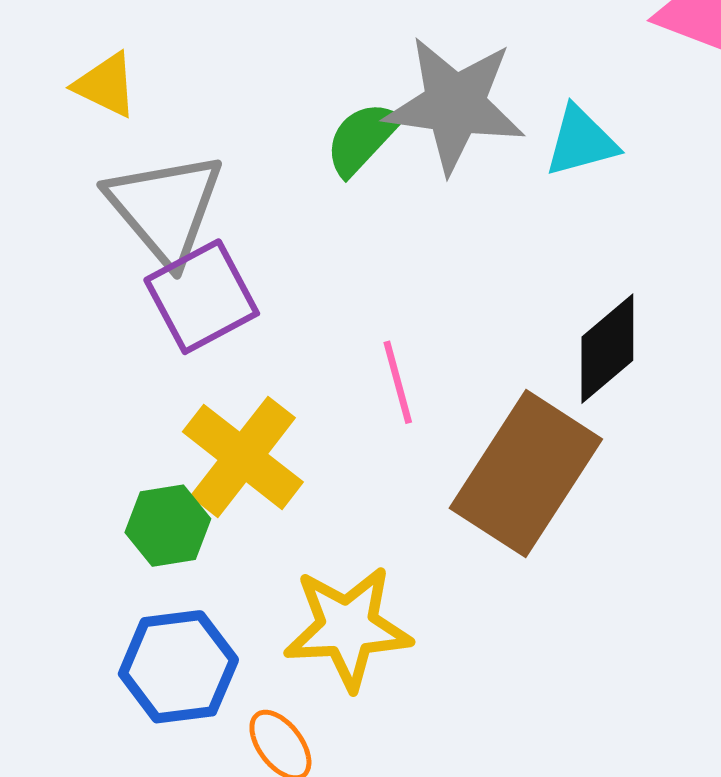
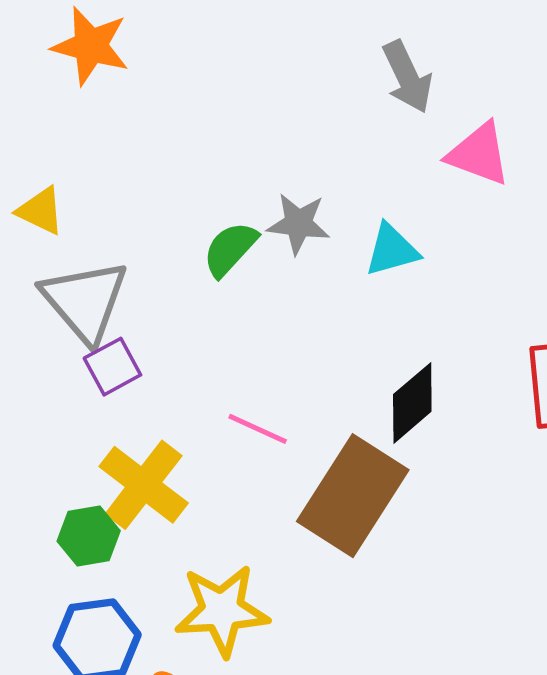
gray star: (455, 105) -> (298, 224), size x0.6
purple square: (202, 297) -> (112, 367), size x0.7
pink line: (398, 382) -> (258, 429), turned -50

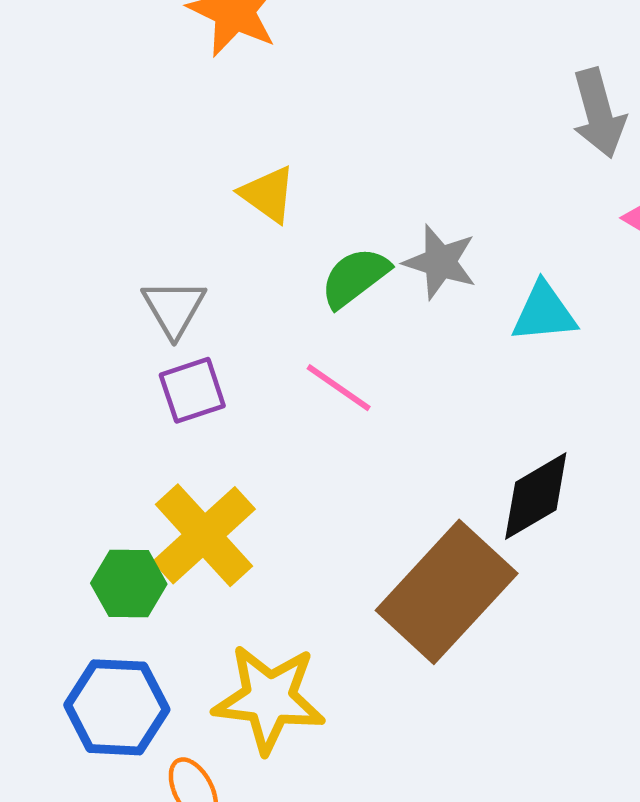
yellow triangle: (41, 211) -> (268, 194), moved
gray triangle: (85, 301) -> (174, 308), size x0.6
pink line: (258, 429) -> (339, 388), moved

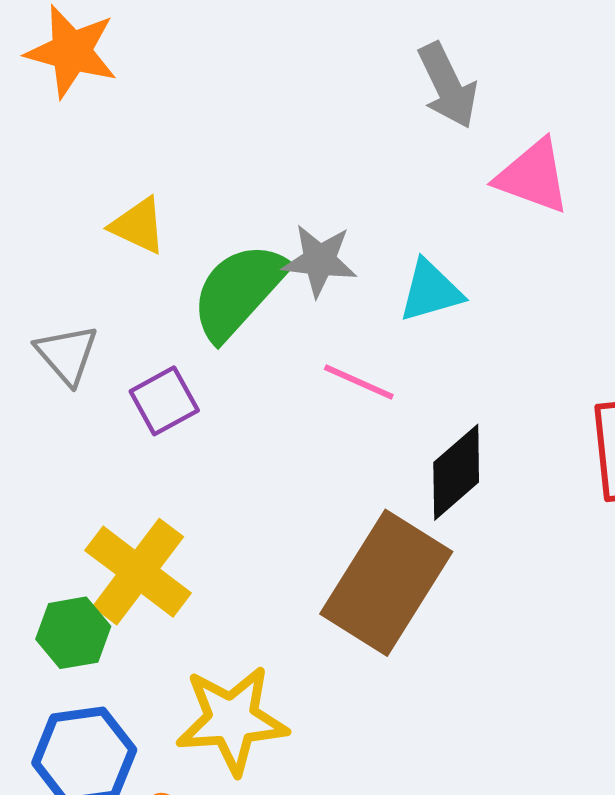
green semicircle: (355, 277) -> (239, 291), size x1.5
pink line: (339, 388) -> (359, 382), moved
purple square: (192, 390) -> (164, 401), moved

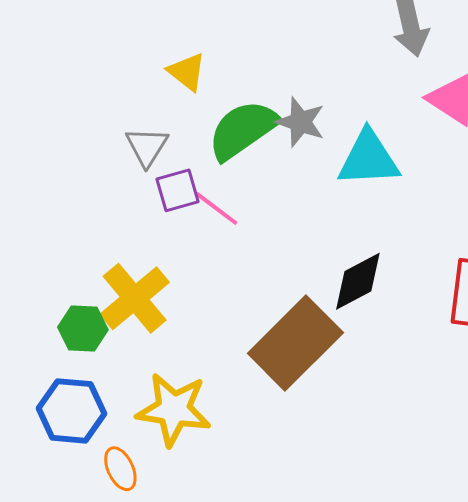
cyan triangle: (431, 291) -> (368, 159), size x1.4
gray triangle: (67, 354) -> (147, 147), moved
pink line: (359, 382) -> (217, 209), moved

